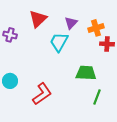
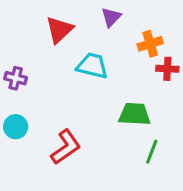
purple triangle: (71, 23) -> (111, 17), moved
purple cross: (10, 35) -> (16, 78), moved
cyan trapezoid: (59, 42) -> (92, 66), turned 75

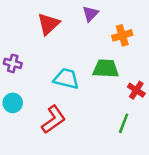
cyan trapezoid: (92, 66) -> (66, 79), moved
red cross: (167, 69) -> (136, 90), moved, turned 30
green trapezoid: (135, 114) -> (106, 69), moved

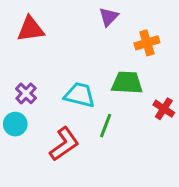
red triangle: (48, 24) -> (31, 29), moved, turned 35
purple cross: (13, 63) -> (26, 93), moved, turned 30
green line: (124, 123) -> (106, 126), moved

